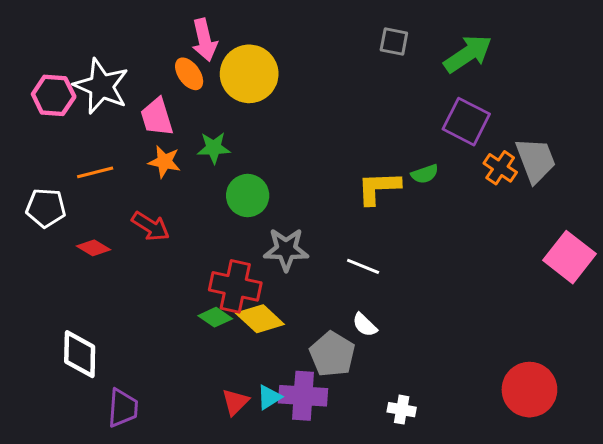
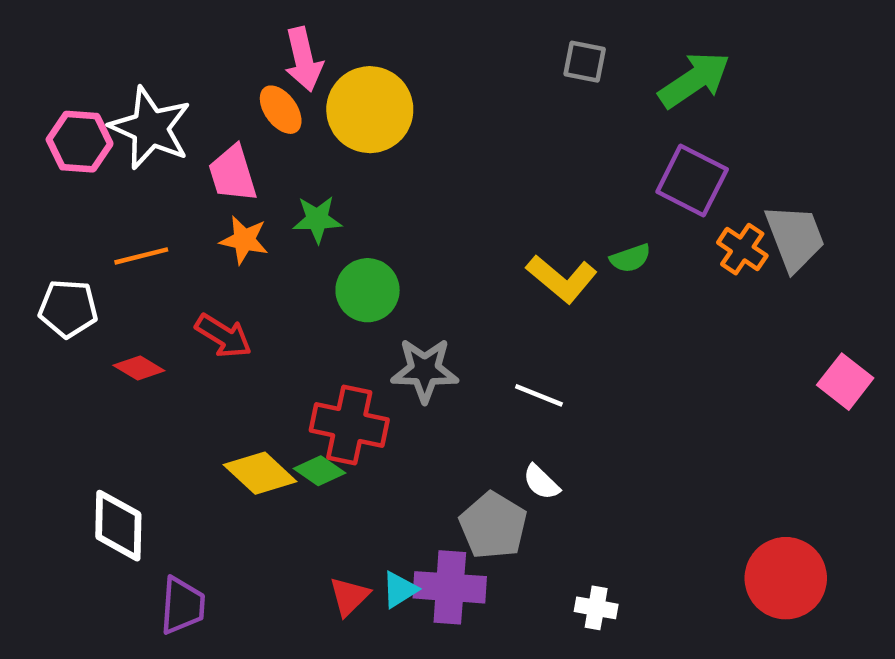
yellow L-shape: (379, 188) -> (562, 279), turned -138
pink square: (569, 257) -> (845, 382), size x0.7
yellow diamond: (260, 319) -> (260, 473), moved

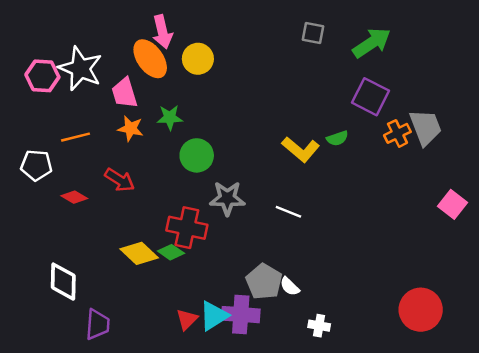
orange ellipse: (281, 110) -> (150, 59), size x1.5
yellow circle: (370, 110) -> (198, 59), size x0.7
orange cross: (742, 249) -> (397, 133), turned 30
white semicircle: (541, 482) -> (290, 286), moved
cyan triangle: (400, 590) -> (214, 316), size x1.5

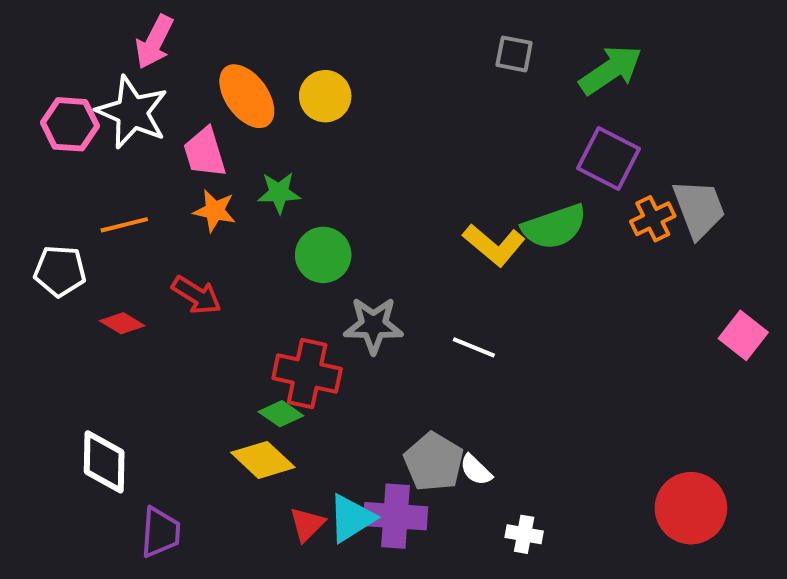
pink arrow: (162, 32) -> (154, 42), moved, turned 40
green semicircle: (337, 138) -> (554, 227), size x1.8
yellow diamond: (139, 253) -> (263, 460), moved

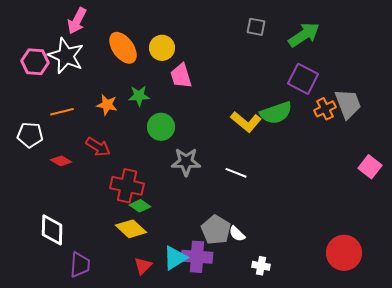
pink trapezoid: (205, 152) -> (181, 76), moved
red cross: (307, 374) -> (127, 186), moved
red triangle: (307, 524) -> (143, 266), moved

